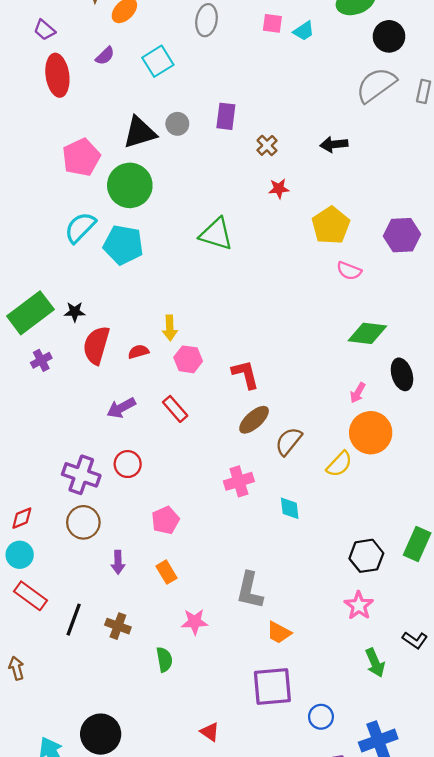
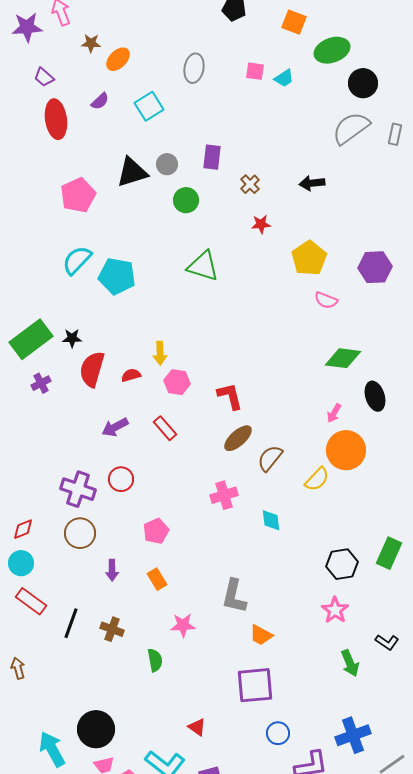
green circle: (130, 185) -> (186, 200), moved, size x0.6
blue circle: (321, 717) -> (278, 733), moved

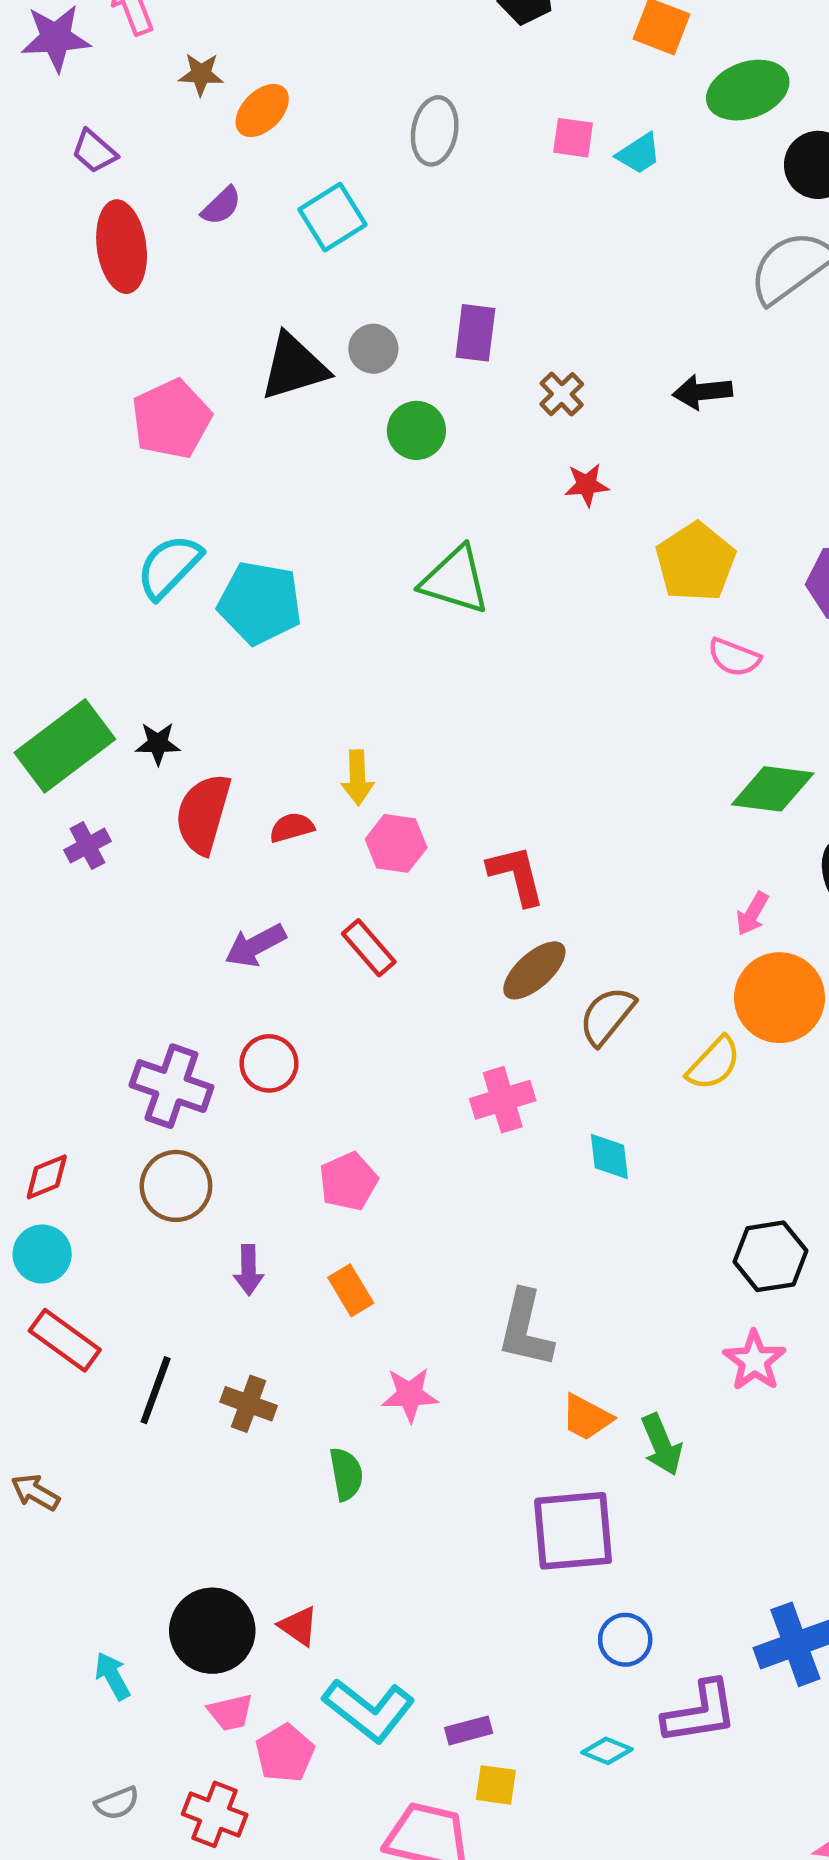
green arrow: (350, 663) -> (662, 1445), moved
brown arrow: (18, 668) -> (35, 1492), turned -45
red triangle: (197, 727) -> (298, 1626), moved
cyan arrow: (52, 749) -> (112, 1676), size x0.6

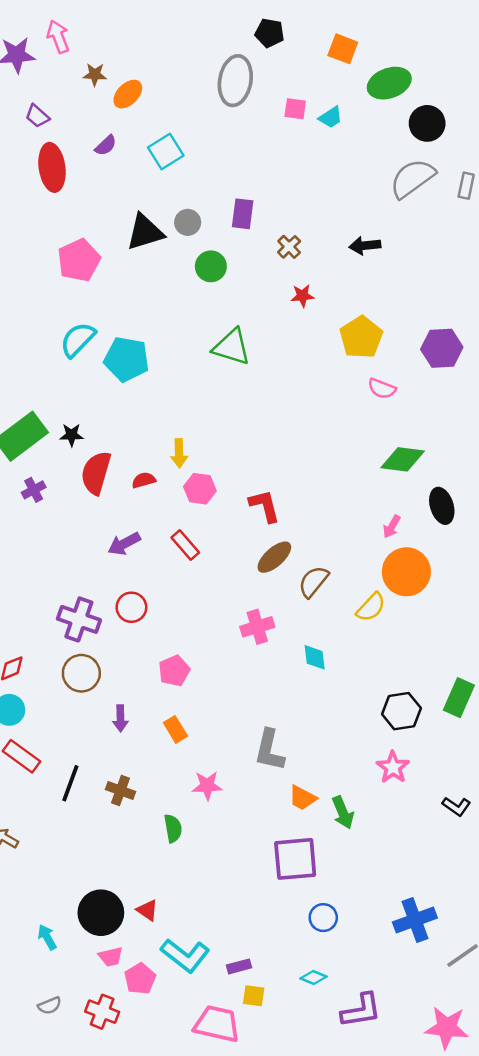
gray ellipse: (435, 131) -> (235, 81), moved, size x1.4
purple L-shape: (700, 1712) -> (361, 1010), moved

